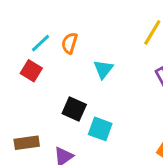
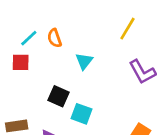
orange semicircle: (70, 43) -> (54, 38), turned -36
red square: (31, 71) -> (21, 62), turned -30

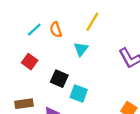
yellow line: (127, 29) -> (92, 22), moved
red square: (21, 62) -> (30, 62), moved, turned 35

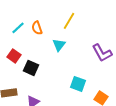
black square: (59, 79) -> (31, 68), moved
cyan square: (79, 93) -> (78, 84), moved

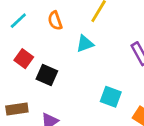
cyan line: (18, 28) -> (18, 21), moved
cyan triangle: (59, 45) -> (85, 44), turned 32

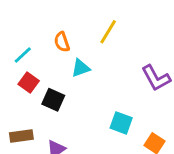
cyan line: (18, 21) -> (23, 55), moved
cyan triangle: (85, 44) -> (81, 68), moved

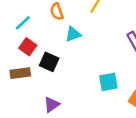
cyan square: (121, 123) -> (108, 82), turned -30
brown rectangle: (21, 136) -> (20, 73), moved

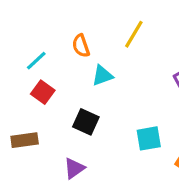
black square: (49, 62) -> (86, 122), moved
brown rectangle: (20, 73) -> (25, 140), moved

